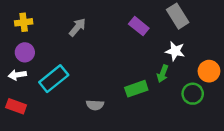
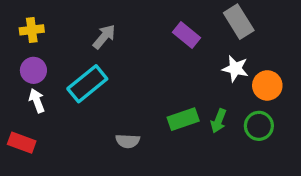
orange circle: (209, 71) -> (267, 85), moved
green arrow: (163, 74) -> (219, 121), moved
white arrow: (17, 75) -> (37, 101), moved, turned 78
cyan rectangle: (54, 79) -> (87, 84), moved

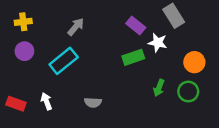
white star: (235, 69) -> (158, 43), moved
white arrow: (37, 101) -> (46, 101), moved
green rectangle: (183, 119) -> (133, 57), moved

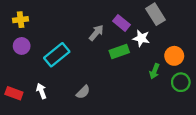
gray arrow: (76, 27) -> (96, 33), moved
green arrow: (159, 88) -> (154, 71), moved
green circle: (188, 92) -> (181, 82), moved
gray semicircle: (93, 103) -> (83, 92), turned -48

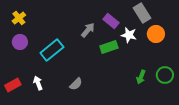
yellow cross: (21, 20) -> (19, 18), turned -32
orange circle: (174, 56) -> (156, 34), moved
green arrow: (154, 71) -> (141, 77), moved
red rectangle: (14, 93) -> (13, 85), turned -49

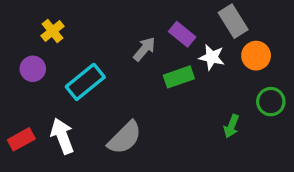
yellow cross: (19, 18) -> (52, 31), moved
green circle: (165, 75) -> (271, 102), moved
white arrow: (38, 83) -> (62, 136), size x1.5
gray semicircle: (76, 84) -> (125, 138), size x1.6

